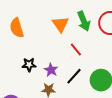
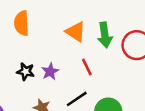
orange triangle: (60, 24) -> (76, 32), turned -36
purple star: (51, 70) -> (50, 72), moved

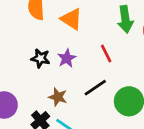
orange triangle: (76, 32) -> (72, 19), moved

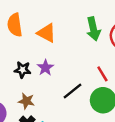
red line: (106, 53) -> (102, 74), moved
brown star: (58, 97) -> (26, 101), moved

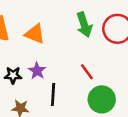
red line: (102, 74) -> (87, 72), moved
black line: (73, 91) -> (53, 94), moved, turned -42

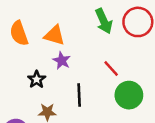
purple star: (37, 71) -> (62, 61), moved
black star: (13, 75) -> (37, 79), turned -30

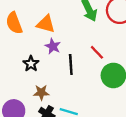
black line: (79, 95) -> (71, 65), moved

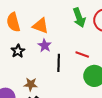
red line: (97, 52) -> (82, 55), turned -32
black star: (31, 64) -> (18, 51), moved

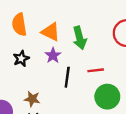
green arrow: (79, 18) -> (80, 38), moved
red line: (82, 55) -> (96, 70), turned -32

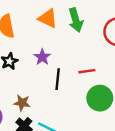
orange triangle: (51, 32) -> (48, 18), moved
green arrow: (80, 38) -> (76, 20), moved

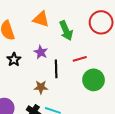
green arrow: (76, 20) -> (66, 31), moved
brown star: (22, 103) -> (41, 87), moved

